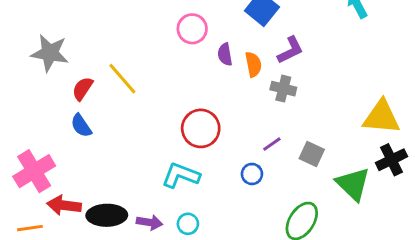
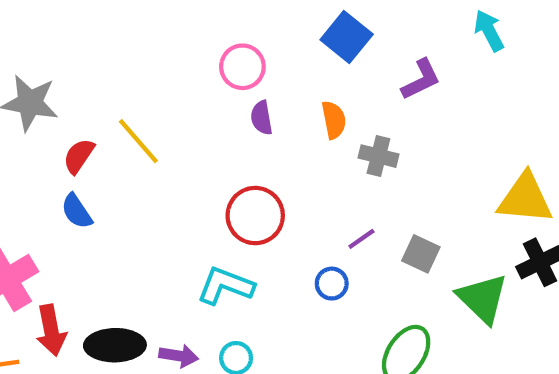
purple L-shape: (290, 50) -> (421, 80), moved
purple semicircle: (225, 54) -> (262, 118), moved
red arrow: (64, 205) -> (51, 330), turned -108

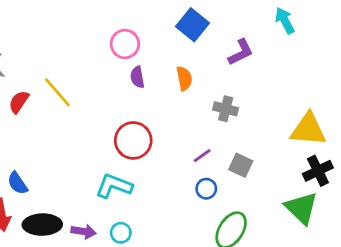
gray cross: (378, 156) -> (226, 109), moved
blue semicircle: (77, 211) -> (17, 183), moved
blue circle: (332, 284) -> (206, 189), moved
green triangle: (483, 298) -> (301, 208), moved

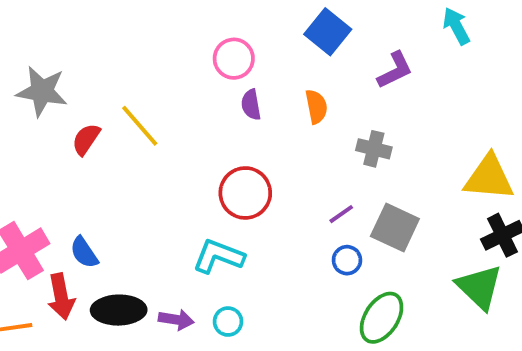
gray square: (241, 165) -> (395, 228), size x1.4

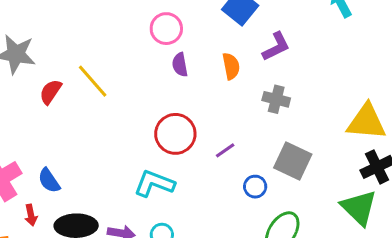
purple L-shape: (395, 70) -> (276, 47), moved
purple line: (341, 214) -> (225, 150), moved
red arrow: (61, 297) -> (31, 215), size x0.6

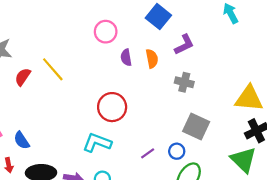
purple semicircle: (180, 65) -> (126, 58), moved
purple line: (225, 150) -> (148, 153), moved
blue circle: (255, 187) -> (177, 151), moved

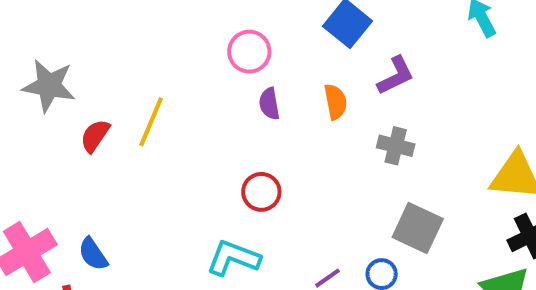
purple semicircle: (126, 58) -> (269, 104), moved
yellow line: (53, 69) -> (151, 122), turned 64
red circle: (112, 107) -> (261, 192), size x0.7

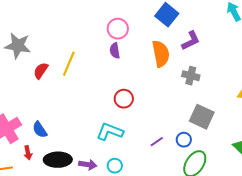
orange semicircle: (335, 102) -> (161, 54), size x1.5
purple semicircle: (269, 104) -> (115, 51), moved

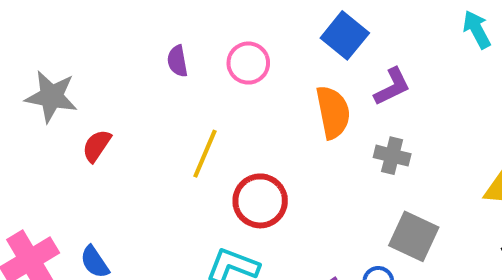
purple semicircle: (115, 51) -> (177, 61), moved
yellow line: (69, 64) -> (205, 154), moved
red circle: (124, 99) -> (260, 201), size x1.4

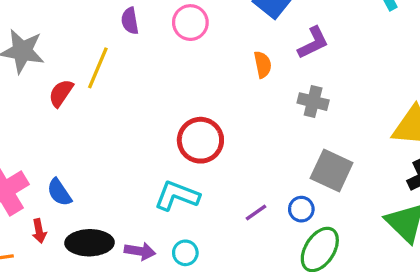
orange semicircle: (333, 112) -> (263, 65), size x0.6
yellow line: (205, 154) -> (98, 68), moved

